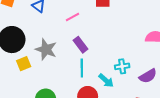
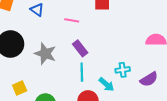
pink line: (72, 17) -> (72, 20), turned 40
yellow square: (24, 64) -> (20, 88), moved

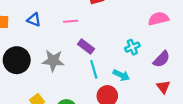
cyan cross: (123, 70) -> (132, 47), moved

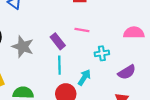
pink line: (71, 21) -> (82, 30), moved
cyan arrow: (121, 75) -> (84, 77), turned -98

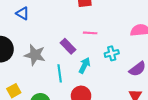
cyan line: (59, 65) -> (60, 73), moved
cyan arrow: (84, 77) -> (85, 65), moved

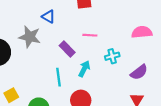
blue triangle: (23, 13) -> (48, 16), moved
gray star: (35, 55) -> (30, 37), moved

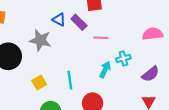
purple rectangle: (67, 49) -> (79, 22), moved
cyan arrow: (84, 69) -> (105, 70), moved
yellow square: (11, 95) -> (39, 83), moved

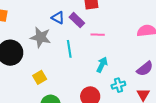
cyan cross: (123, 58) -> (118, 85), moved
cyan line: (70, 80) -> (69, 49), moved

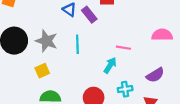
pink line: (98, 35) -> (123, 48), moved
gray star: (41, 37) -> (46, 41), moved

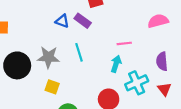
yellow square: (42, 71) -> (52, 87), turned -32
purple semicircle: (155, 75) -> (162, 61), turned 132
cyan cross: (125, 89) -> (137, 83), size x1.5

